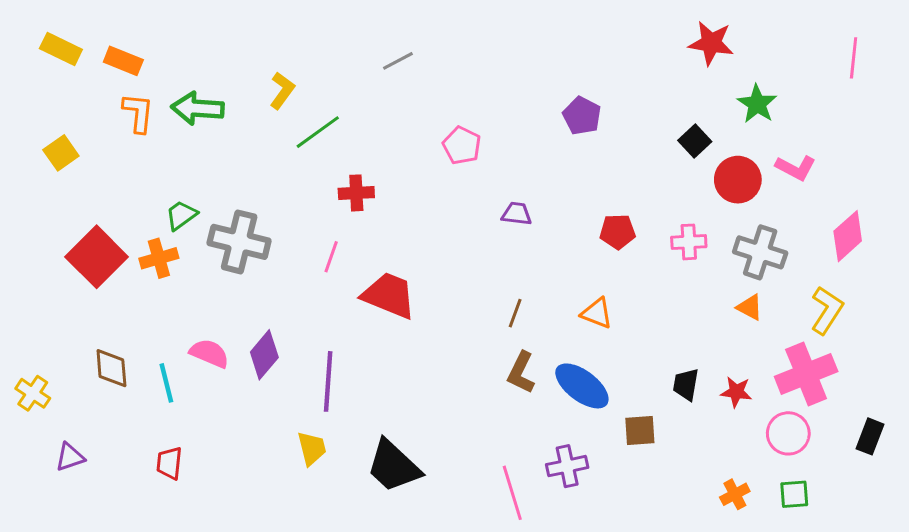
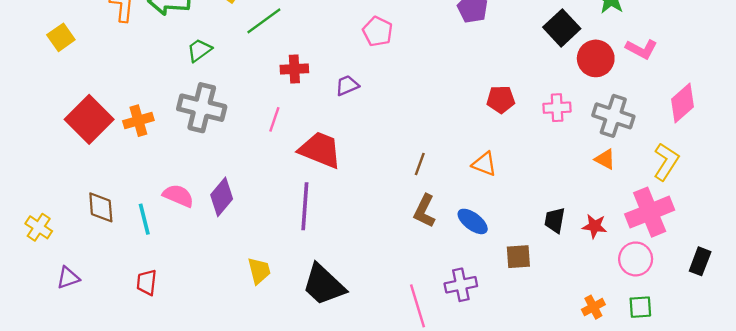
black square: (695, 141) -> (562, 28), size x1.4
purple trapezoid: (517, 214) -> (347, 85), moved, turned -30
green trapezoid: (181, 215) -> (199, 50), moved
purple line: (328, 381) -> (305, 206), moved
blue ellipse: (582, 386) -> (473, 221), size x0.7

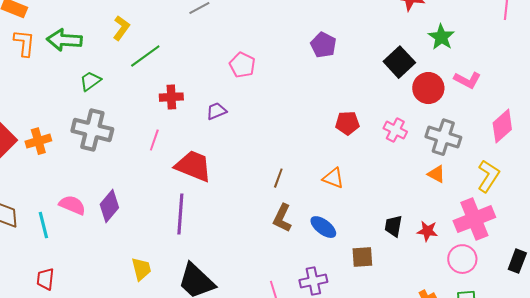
pink cross: (557, 108) -> (395, 130), turned 30

